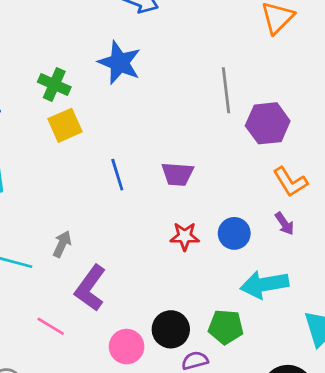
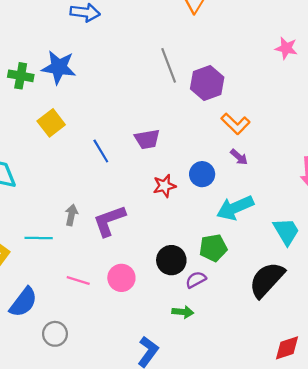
blue star: (119, 63) -> (59, 67), moved
green cross: (54, 84) -> (21, 76), moved
purple L-shape: (90, 288) -> (109, 221), moved, turned 48
pink circle: (127, 347) -> (121, 278), moved

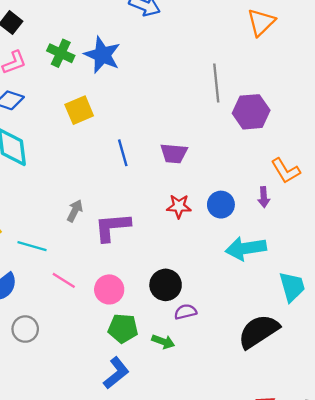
orange L-shape: (236, 124) -> (286, 171), moved
purple arrow: (239, 157) -> (264, 197), turned 30
cyan line: (39, 238) -> (32, 246), moved
green pentagon: (213, 248) -> (123, 328), moved

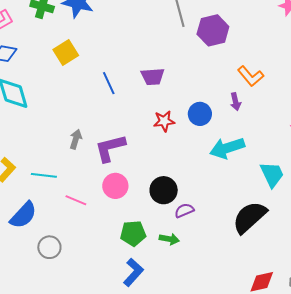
pink circle: (109, 289) -> (115, 186), moved

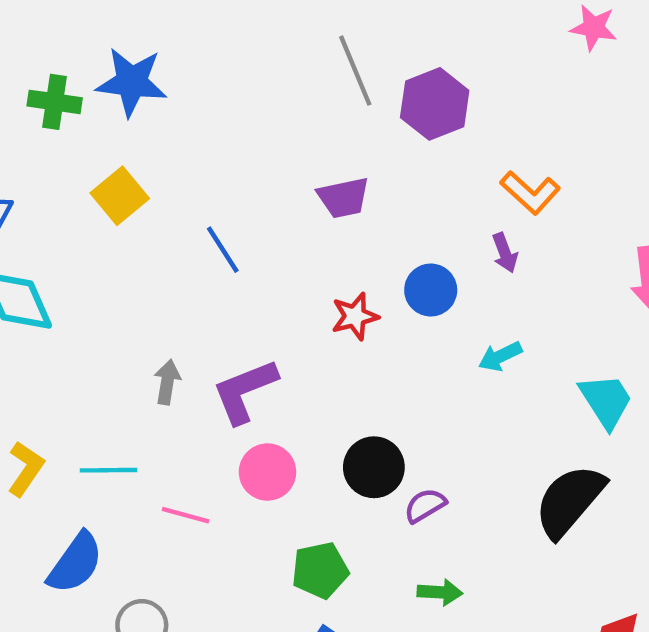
purple trapezoid: (153, 77) -> (343, 198), moved
cyan arrow: (227, 148) -> (500, 356), size x0.6
green arrow: (169, 239) -> (440, 592), moved

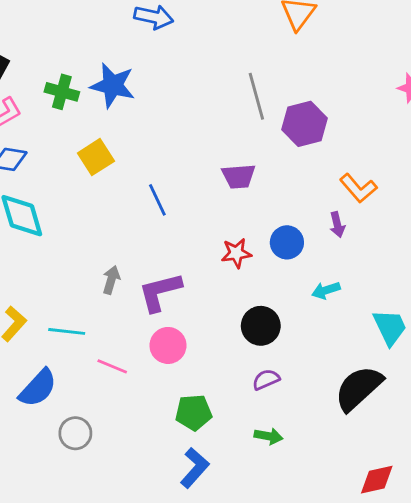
black circle: (374, 467) -> (261, 326), moved

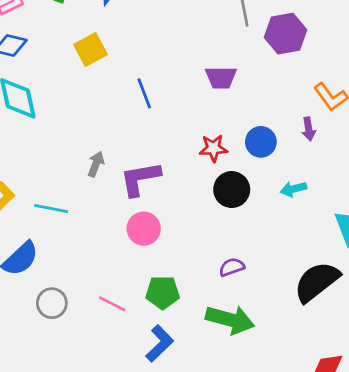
black circle: (261, 326) -> (232, 190), moved
pink line: (112, 366) -> (112, 304), moved
green arrow: (268, 436) -> (230, 320), size x1.8

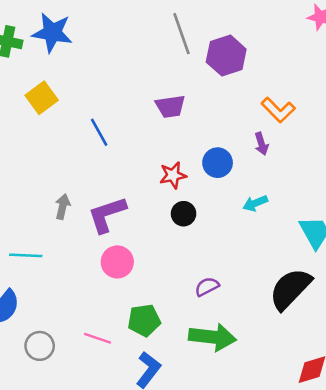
black circle: (232, 190) -> (184, 214), moved, size x0.7

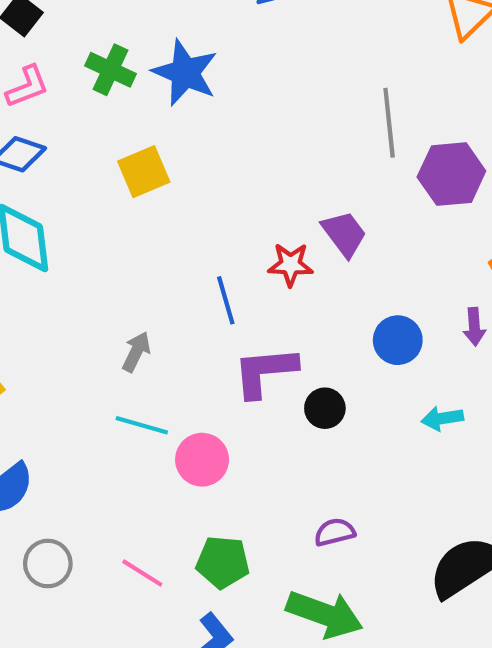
purple trapezoid: (170, 106) -> (344, 234), turned -132
blue line: (99, 132) -> (226, 300), moved
red star: (173, 175) -> (290, 265), moved
purple L-shape: (107, 215) -> (265, 372), moved
cyan line: (26, 255) -> (142, 425), moved

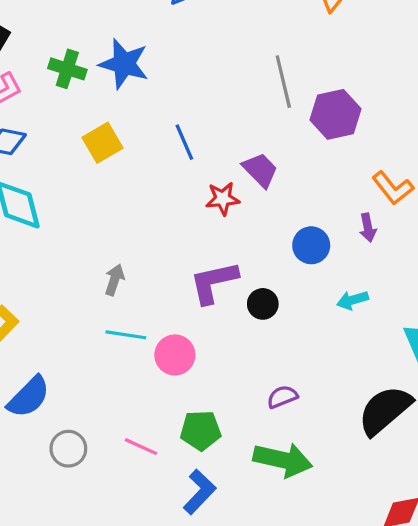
blue line: (226, 300) -> (184, 142), moved

